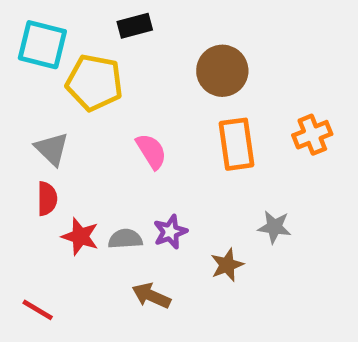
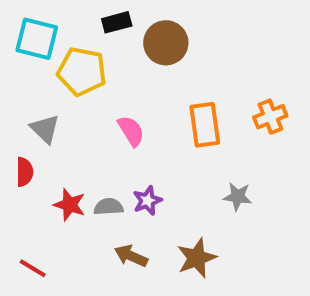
brown circle: (222, 71) -> (166, 43), moved
red semicircle: (47, 199) -> (24, 172), moved
brown star: (227, 265) -> (197, 258), moved, size x1.4

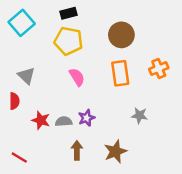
cyan square: (37, 39) -> (22, 23), turned 35
brown circle: (166, 43) -> (121, 35), moved
yellow pentagon: (82, 71) -> (68, 41), moved
brown arrow: (131, 256) -> (77, 150), turned 66

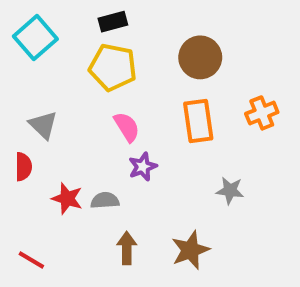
purple star: (87, 118) -> (143, 167), moved

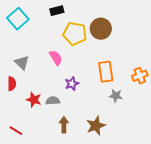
yellow pentagon: (113, 67) -> (75, 34), moved
orange cross: (262, 113) -> (140, 76), moved
orange rectangle: (198, 121) -> (106, 72), moved
pink semicircle: (127, 127) -> (56, 58), moved

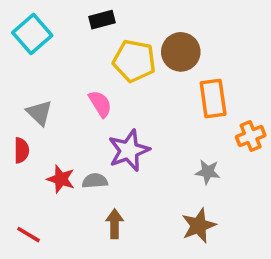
orange rectangle: (106, 72) -> (213, 98), moved
purple star: (72, 84) -> (129, 150), size x1.6
brown star: (96, 126) -> (199, 226), moved

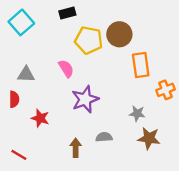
gray triangle: (39, 113) -> (26, 74), turned -42
gray semicircle: (95, 181) -> (104, 137), moved
brown star: (199, 226) -> (149, 138), moved, turned 30

